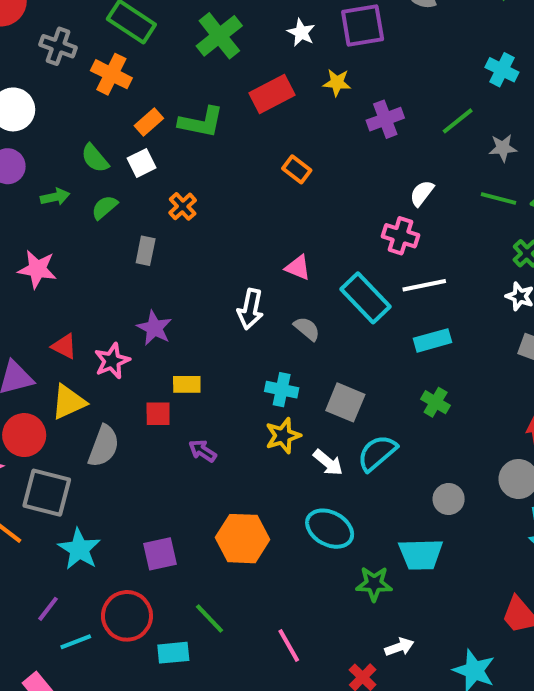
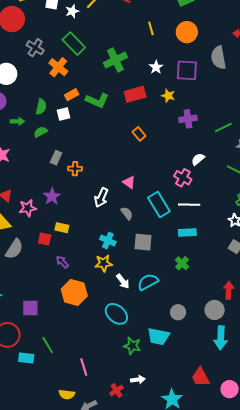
green semicircle: (95, 158) -> (41, 107), turned -140
orange cross: (183, 206) -> (75, 169), moved, turned 32
gray square: (345, 402) -> (143, 242), moved, turned -30
orange hexagon: (243, 539) -> (74, 292), moved

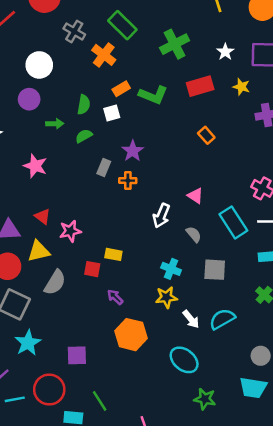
purple star: (52, 196) -> (133, 151), moved
cyan trapezoid: (158, 336) -> (253, 388), moved

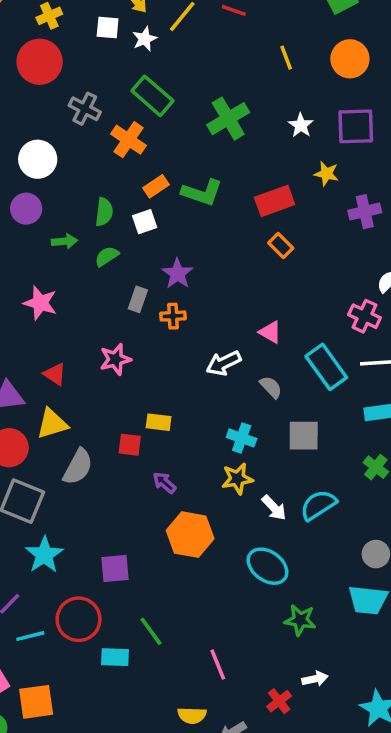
red rectangle: (200, 86) -> (275, 201), moved
white arrow: (161, 216) -> (224, 363), turned 45
pink star: (70, 231) -> (115, 359), moved

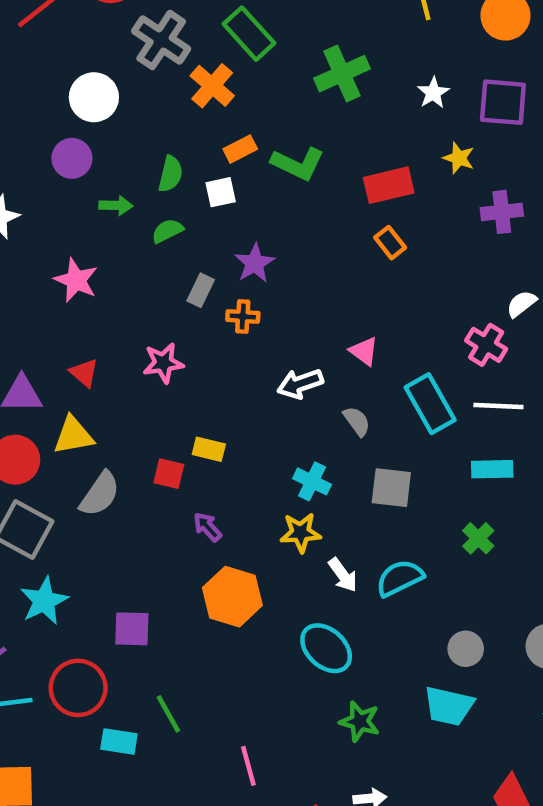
gray cross: (85, 109) -> (161, 40), size x1.4

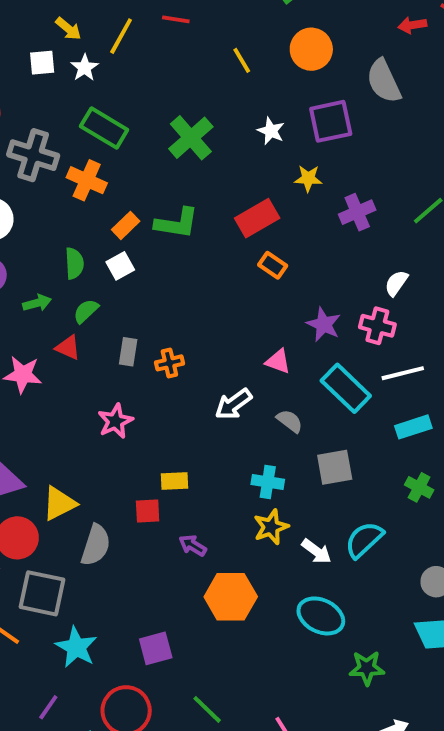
purple star: (255, 263) -> (324, 324), moved
red triangle: (84, 373) -> (68, 348), moved

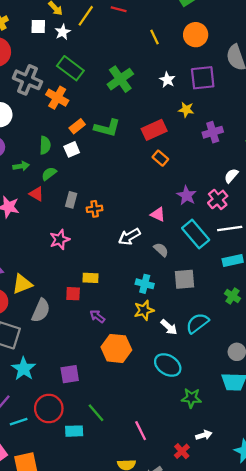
pink cross: (377, 326) -> (218, 199), turned 30

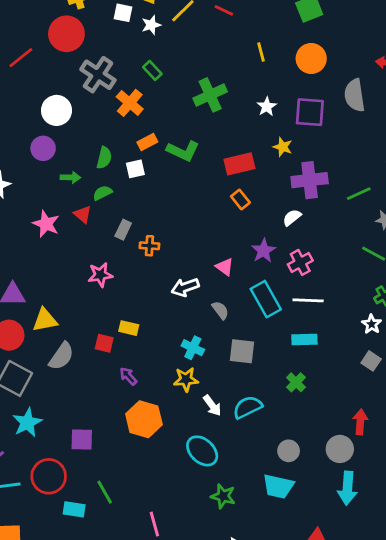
green rectangle: (70, 68) -> (152, 70), size x0.6
purple cross: (213, 132) -> (310, 180), size x1.4
white semicircle: (231, 176) -> (292, 217), moved

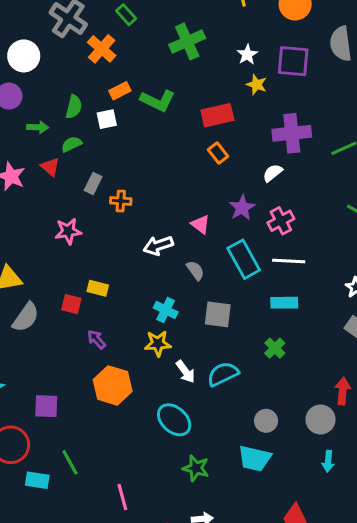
yellow star: (283, 147) -> (257, 85), moved
cyan arrow: (347, 488) -> (328, 461), size x0.6

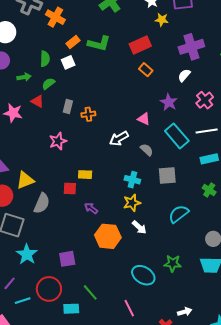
pink cross: (281, 221) -> (205, 100), moved
white arrow: (185, 372) -> (139, 227), moved
cyan ellipse: (174, 420) -> (143, 275), moved
green star: (196, 468) -> (173, 263), moved

